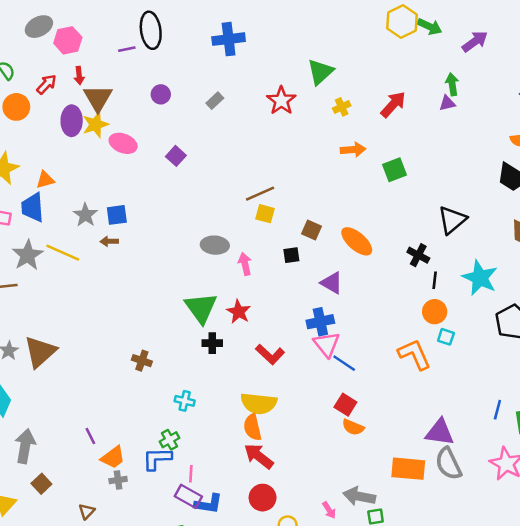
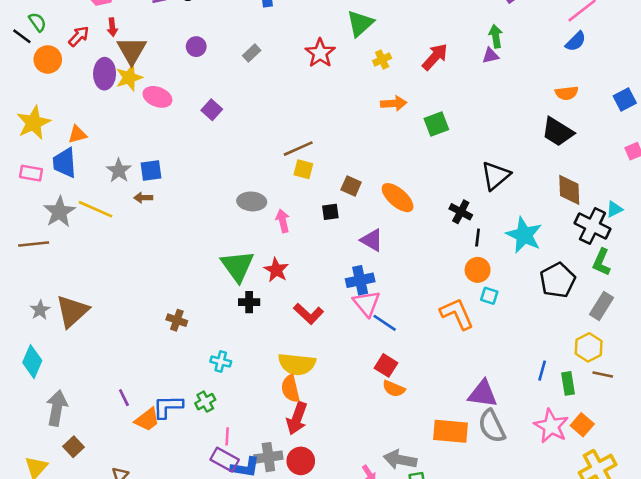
red arrow: (259, 456) -> (297, 418), turned -108
blue L-shape: (157, 459) -> (168, 407), moved
gray cross: (118, 480) -> (268, 457), moved, size x1.5

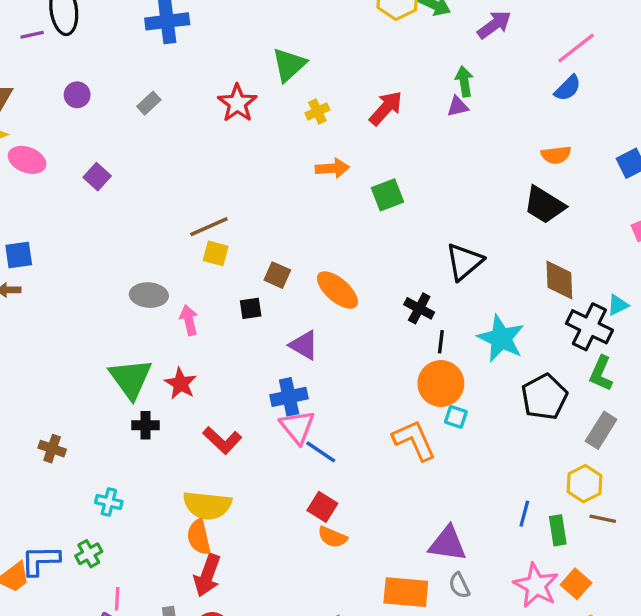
orange circle: (478, 270) -> (441, 383), size x1.4
gray semicircle: (492, 426) -> (459, 585), size x0.6

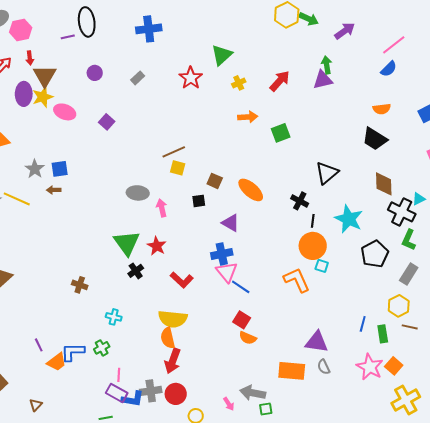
purple triangle: (458, 106) -> (323, 80), size x1.5
black cross: (146, 425) -> (136, 271), turned -35

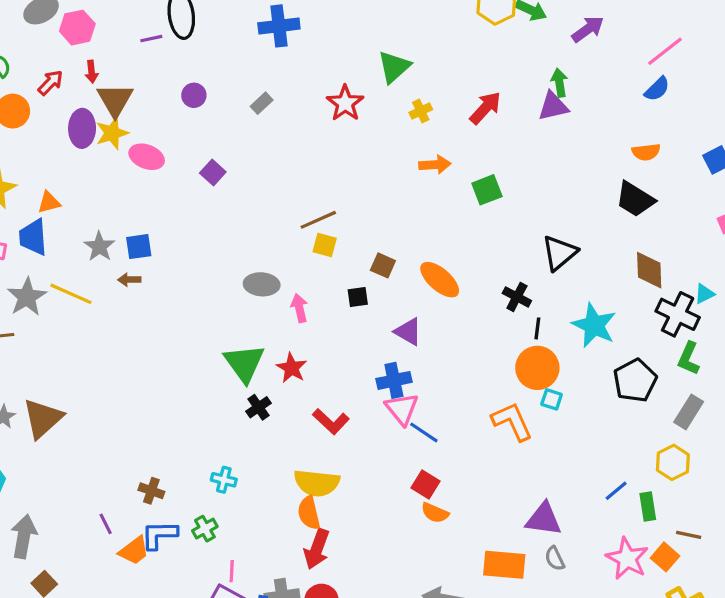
brown cross: (80, 285) -> (151, 491), moved
blue line: (363, 324) -> (616, 491), turned 35
brown line: (410, 327) -> (689, 535), moved

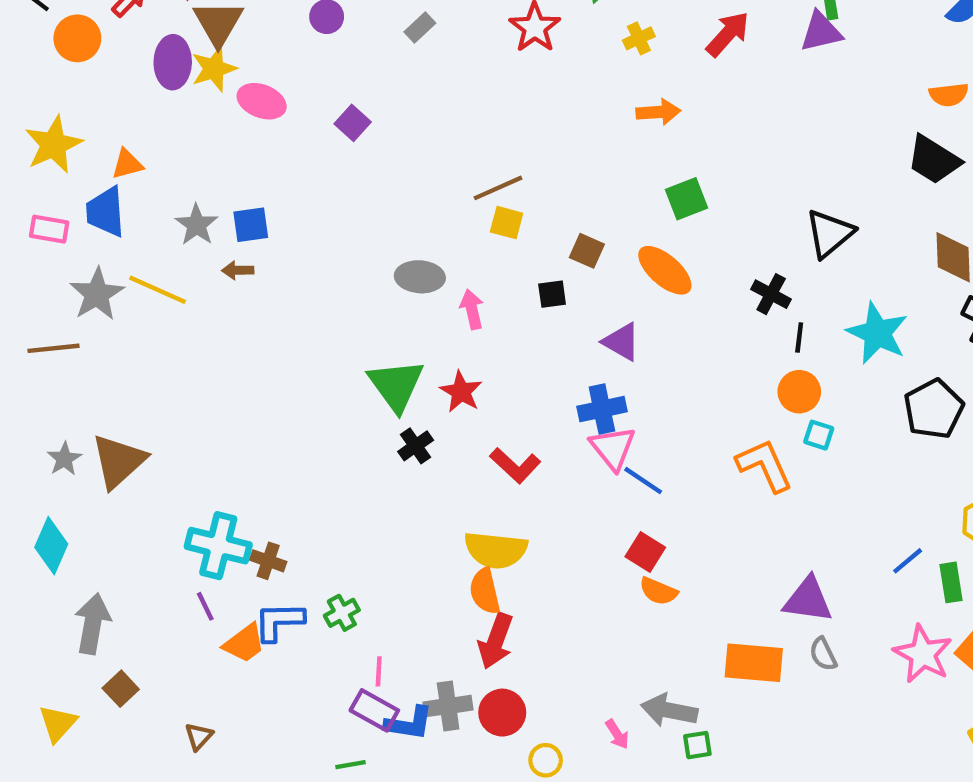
green square: (487, 190) -> (687, 199), moved
orange circle: (537, 368) -> (799, 392), size x0.7
cyan cross: (224, 480) -> (218, 546), moved, size x1.8

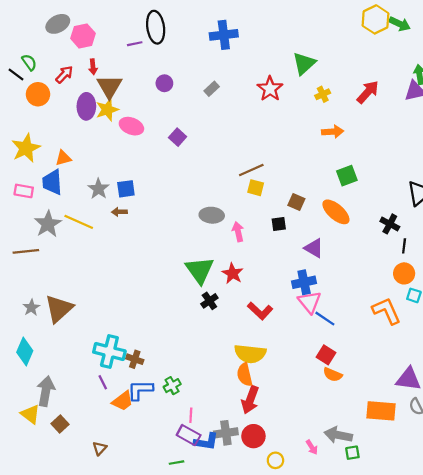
yellow triangle: (58, 723) -> (30, 414), moved, turned -35

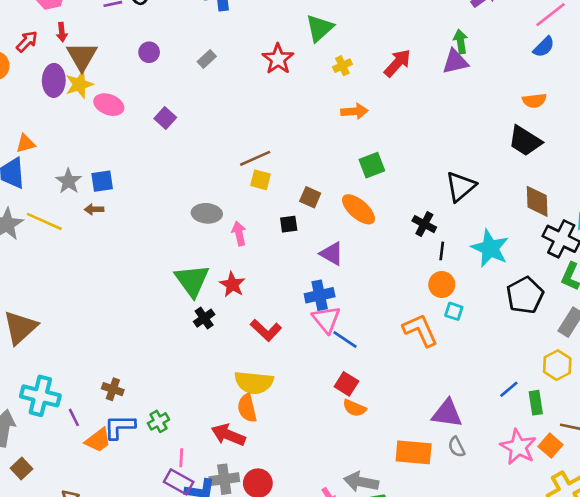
cyan cross: (109, 352) -> (40, 396), moved
red arrow: (250, 400) -> (228, 435), moved, turned 92

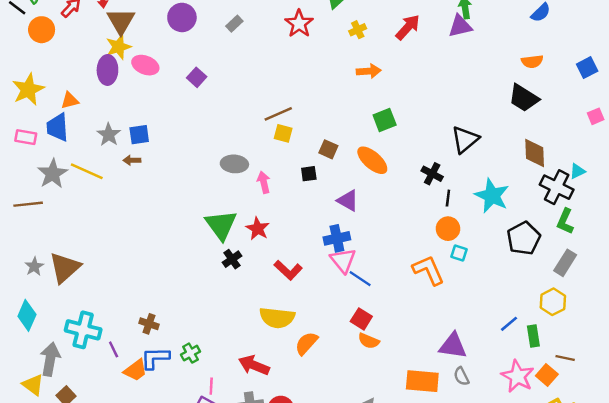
purple circle: (149, 52) -> (182, 17), size x1.5
purple ellipse: (54, 80) -> (107, 70), moved
orange semicircle: (247, 408) -> (306, 343), moved, turned 55

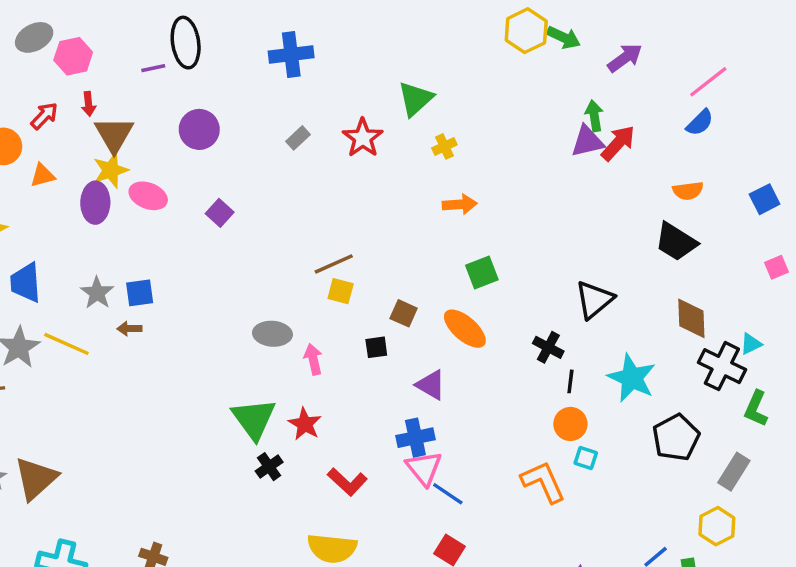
gray rectangle: (234, 24) -> (298, 138), moved
red arrow: (408, 27) -> (618, 143), moved
orange triangle: (70, 100) -> (43, 175), moved
green L-shape: (565, 221) -> (756, 409), moved

